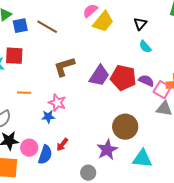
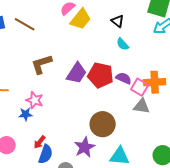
black triangle: (140, 24) -> (118, 21), turned -32
blue semicircle: (45, 155) -> (46, 154), moved

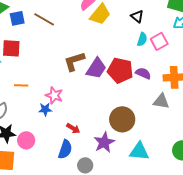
cyan semicircle: (123, 44) -> (142, 39), turned -120
brown L-shape: (42, 64) -> (74, 61), moved
pink square: (140, 87) -> (159, 41), moved, turned 30
red arrow: (40, 142) -> (73, 128), moved, turned -96

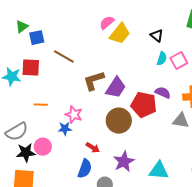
brown line: (44, 19) -> (64, 57), moved
red pentagon: (120, 70) -> (144, 105), moved
brown circle: (122, 119) -> (119, 121), moved
pink circle: (26, 140) -> (43, 147), moved

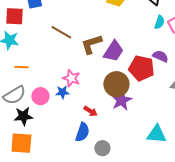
brown line: (64, 57) -> (61, 32), moved
red square: (31, 68) -> (14, 16), moved
orange line: (41, 105) -> (21, 67), moved
pink circle: (43, 147) -> (40, 96), moved
purple star: (124, 162) -> (121, 100), moved

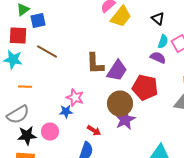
brown line: (61, 32) -> (47, 52), moved
brown L-shape: (91, 44) -> (95, 64), turned -75
purple semicircle: (160, 56) -> (158, 58), moved
pink circle: (40, 96) -> (50, 132), moved

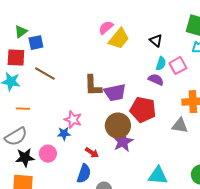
purple trapezoid: (117, 71) -> (115, 93), turned 45

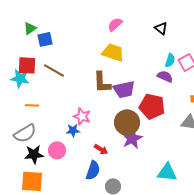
yellow trapezoid: (119, 39) -> (113, 52), moved, turned -110
black triangle: (156, 41) -> (161, 28), moved
red square: (16, 58) -> (27, 65), moved

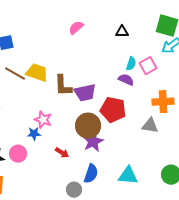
black triangle: (161, 28) -> (122, 32), turned -40
yellow trapezoid: (113, 52) -> (37, 73), moved
blue semicircle: (93, 170) -> (91, 174), moved

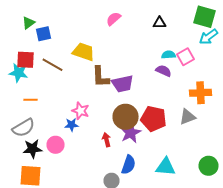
cyan semicircle: (131, 64) -> (168, 55), turned -112
yellow trapezoid: (37, 73) -> (84, 52), moved
red pentagon: (113, 110) -> (154, 119), moved
gray triangle: (150, 126) -> (188, 117), turned -30
red arrow: (62, 153) -> (106, 140), moved, turned -136

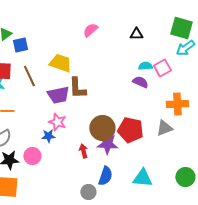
brown line: (52, 65) -> (29, 76), turned 35
purple trapezoid: (122, 84) -> (58, 95), moved
purple star: (130, 133) -> (107, 144), turned 30

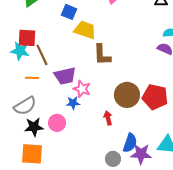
blue square: (20, 45) -> (69, 12), moved, turned 35
brown line: (29, 76) -> (42, 55), moved
purple trapezoid: (58, 95) -> (65, 76), moved
purple star: (107, 144) -> (141, 154), moved

